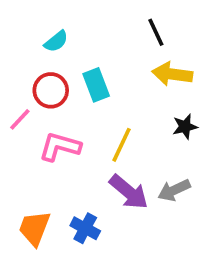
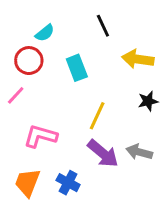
black line: (156, 32) -> (103, 26), moved
red circle: (51, 90) -> (29, 61), moved
pink L-shape: (60, 147) -> (40, 136), moved
gray arrow: (174, 190) -> (139, 152), turned 40

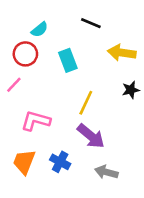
black line: (103, 26) -> (91, 23), turned -42
gray arrow: (139, 152) -> (106, 172), moved

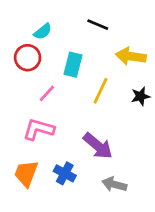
cyan rectangle: (68, 60) -> (73, 65), turned 35
pink line: (14, 85) -> (47, 93), moved
yellow line: (86, 103) -> (101, 91), moved

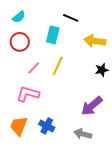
cyan semicircle: (43, 31) -> (19, 17), moved
cyan rectangle: (73, 65) -> (53, 35), moved
yellow line: (101, 91) -> (58, 66), moved
purple arrow: (98, 146) -> (92, 106), moved, turned 100

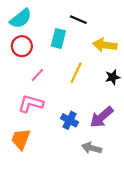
cyan semicircle: (19, 17) -> (21, 18), size x1.5
yellow line: (58, 66) -> (76, 73), moved
blue cross: (47, 126) -> (69, 120), moved

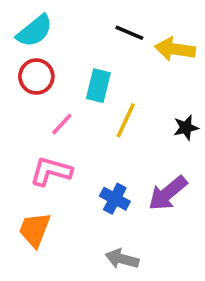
cyan rectangle: (58, 38) -> (98, 86), moved
yellow arrow: (105, 45) -> (175, 49), moved
gray arrow: (92, 148) -> (122, 259), moved

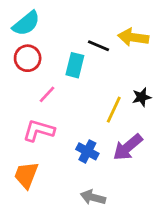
black line: (129, 33) -> (98, 46), moved
yellow line: (126, 120) -> (114, 110), moved

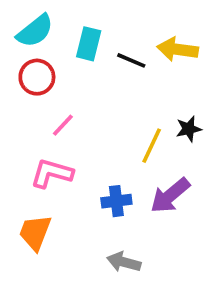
cyan rectangle: (75, 65) -> (89, 44), moved
blue cross: (87, 151) -> (116, 201), turned -35

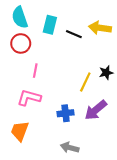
cyan semicircle: (35, 31) -> (20, 17), turned 110
pink line: (63, 125) -> (35, 71), turned -32

